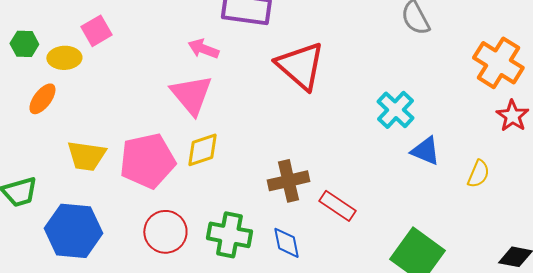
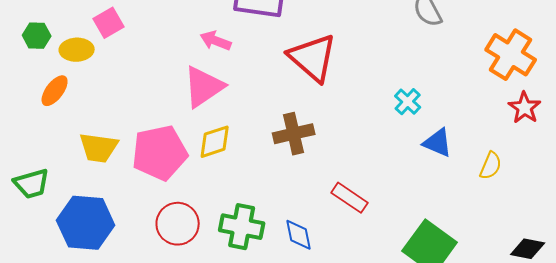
pink triangle: (191, 95) -> (204, 87), turned 36
cyan cross: (395, 110) -> (408, 102), size x0.7
brown cross: (288, 181) -> (294, 134), moved

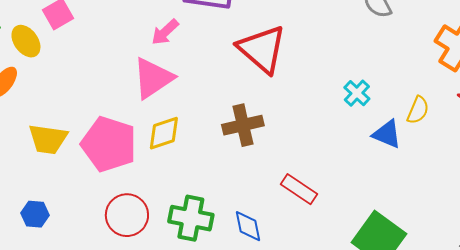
pink arrow: (216, 41) -> (165, 32), turned -64
yellow ellipse: (77, 50) -> (26, 41), turned 56
pink pentagon: (160, 153) -> (109, 144), turned 30
yellow semicircle: (491, 166) -> (418, 110), moved
blue hexagon: (86, 223) -> (35, 214), size x0.5

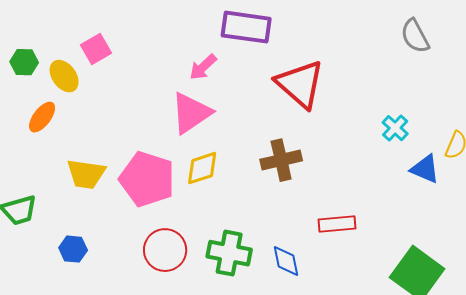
red rectangle: (299, 189) -> (337, 224), turned -39

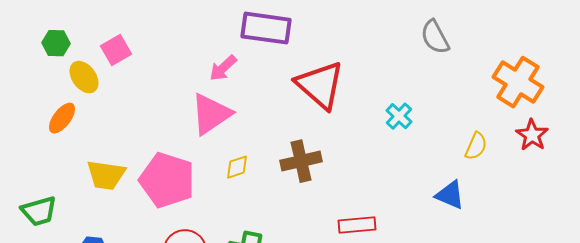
green hexagon: (24, 62) -> (56, 43), moved
cyan cross: (395, 128) -> (399, 116), moved
yellow diamond: (202, 168) -> (237, 167), moved, size x0.7
blue triangle: (425, 169) -> (450, 195), moved

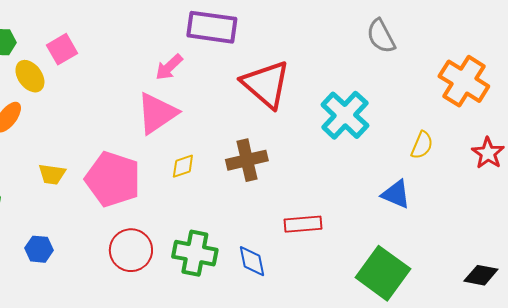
cyan cross: (399, 116) -> (345, 115), size x1.8
red star: (532, 135) -> (488, 153), moved
yellow trapezoid: (106, 175) -> (52, 174), size x0.7

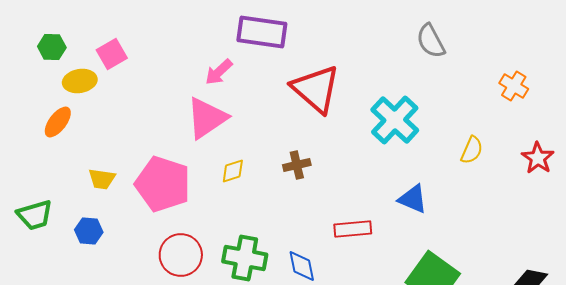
yellow ellipse: (30, 76) -> (80, 81), turned -64
orange cross: (464, 81) -> (514, 86), size x0.6
brown cross: (247, 160) -> (297, 165), size x0.7
blue triangle: (396, 194) -> (413, 199), moved
blue hexagon: (39, 249) -> (89, 231), moved

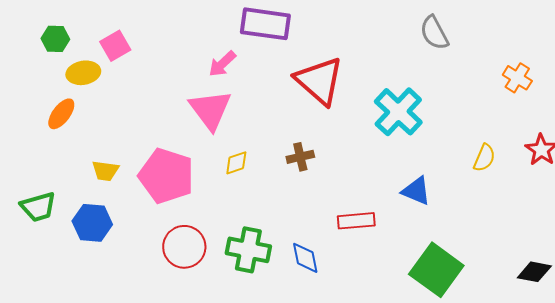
pink triangle: (207, 118) -> (210, 110), turned -33
yellow semicircle: (472, 150) -> (484, 158), moved
blue hexagon: (89, 231) -> (92, 223), size x1.4

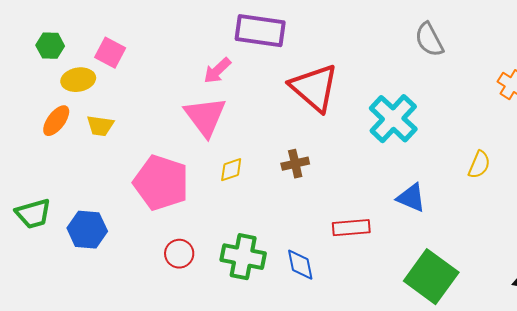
pink square: (115, 46) -> (110, 53), turned -32
yellow trapezoid: (105, 171) -> (100, 126), moved
red circle: (184, 247) -> (179, 254), size x0.7

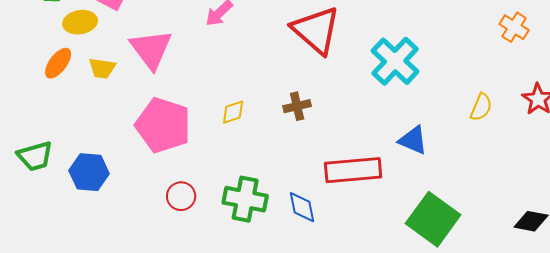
pink triangle: (205, 117) -> (151, 49), moved
red rectangle: (351, 228) -> (353, 170), size x1.5

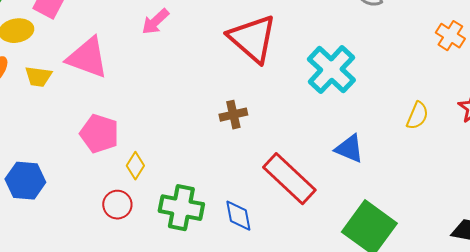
pink triangle: (151, 49) -> (87, 58), turned -33
yellow diamond: (233, 112) -> (135, 166), moved, turned -40
pink pentagon: (163, 125) -> (99, 134), size x0.7
red rectangle: (353, 170) -> (289, 179), turned 48

